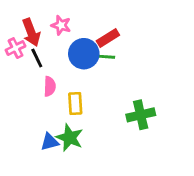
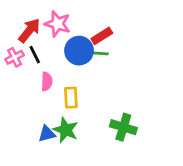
pink star: (61, 25) -> (58, 24), size x1.4
red arrow: (31, 32) -> (29, 30), turned -120
pink cross: (16, 48) -> (15, 57), moved
green cross: (141, 115) -> (123, 127), moved, turned 30

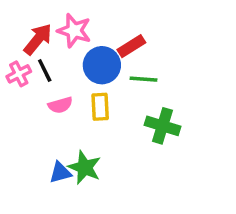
green line: (98, 53) -> (143, 79), moved
pink semicircle: (47, 81) -> (60, 105), turned 72
yellow rectangle: (71, 98) -> (100, 107), moved
green cross: (123, 127) -> (163, 126), moved

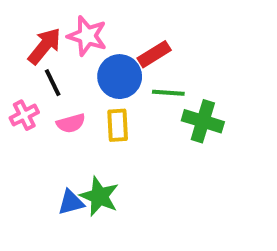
pink cross: (19, 74) -> (24, 115), moved
green cross: (163, 126) -> (203, 121), moved

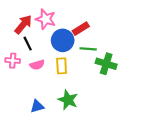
pink cross: (24, 115) -> (13, 61), turned 32
green star: (99, 196) -> (68, 100), moved

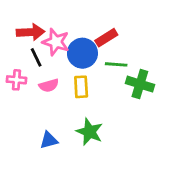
pink star: (46, 19) -> (56, 42), moved
red arrow: (23, 24) -> (31, 32), turned 48

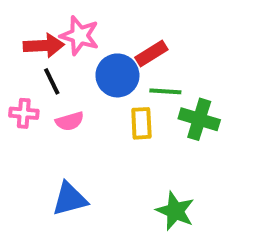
pink star: (56, 42) -> (80, 36), moved
yellow rectangle: (81, 87) -> (141, 123), moved
green star: (89, 132) -> (175, 211), moved
blue triangle: (49, 140) -> (70, 199), size x1.4

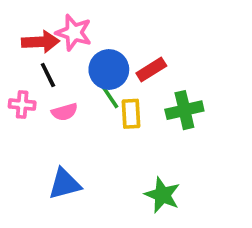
red rectangle: (151, 54) -> (151, 70), moved
green line: (165, 91) -> (109, 95), moved, turned 52
green cross: (199, 119) -> (184, 110), turned -30

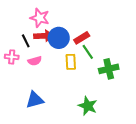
red arrow: (41, 42) -> (44, 36), moved
green line: (109, 95) -> (88, 52), moved
green cross: (184, 110) -> (109, 69), moved

